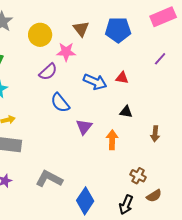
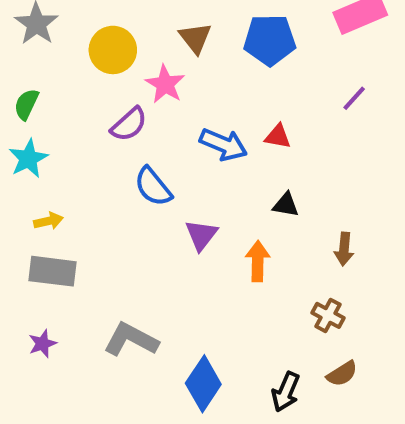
pink star: (66, 52) -> (165, 84), turned 30
brown cross: (138, 176) -> (328, 315), moved

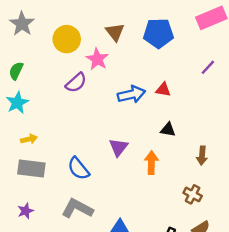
blue arrow: (223, 144) -> (131, 94), turned -36
blue semicircle: (153, 187) -> (78, 169), moved

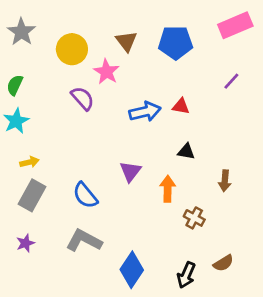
purple semicircle: (76, 83) -> (83, 98), turned -90
gray rectangle: (31, 169) -> (32, 195), turned -68
brown cross: (193, 194) -> (194, 218), moved

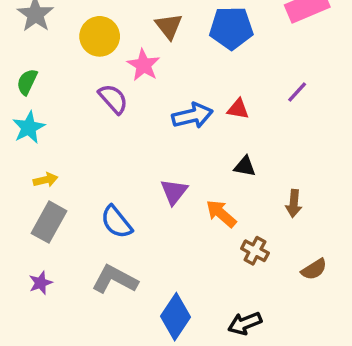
purple line: (231, 81) -> (297, 92), moved
orange arrow: (168, 189) -> (221, 214), turned -50
brown semicircle: (223, 263) -> (314, 269), moved
black arrow: (186, 275) -> (245, 323), turned 45

